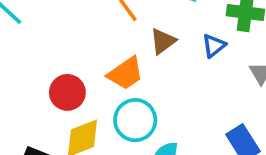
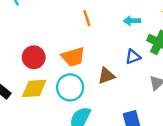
brown triangle: (163, 41) -> (106, 76), moved

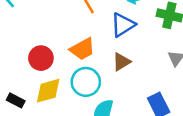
blue triangle: (133, 57) -> (123, 25), moved, size x1.5

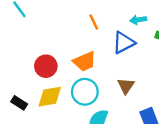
brown triangle: (121, 62) -> (126, 86), moved, turned -30

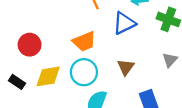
red circle: (46, 66) -> (30, 45), moved

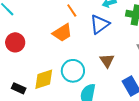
orange trapezoid: (84, 41) -> (62, 33), moved
red circle: (30, 45) -> (15, 42), moved

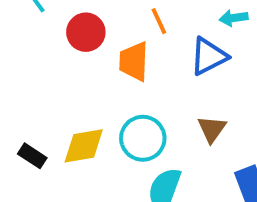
orange trapezoid: (62, 33) -> (134, 61), turned 115
red circle: (15, 42) -> (86, 32), moved

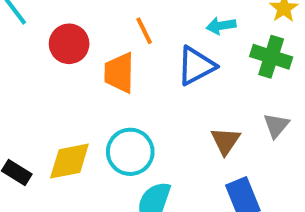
brown triangle: (212, 129) -> (225, 141), moved

